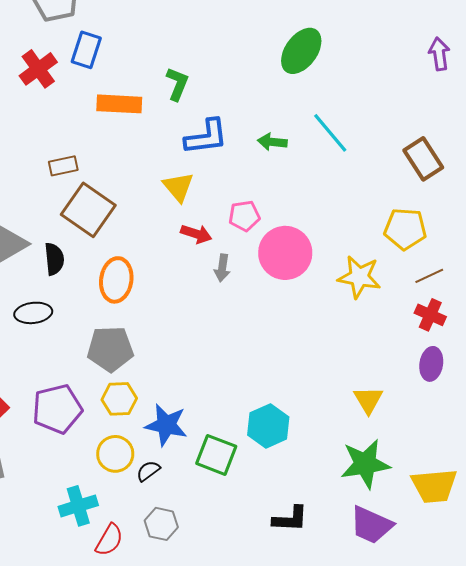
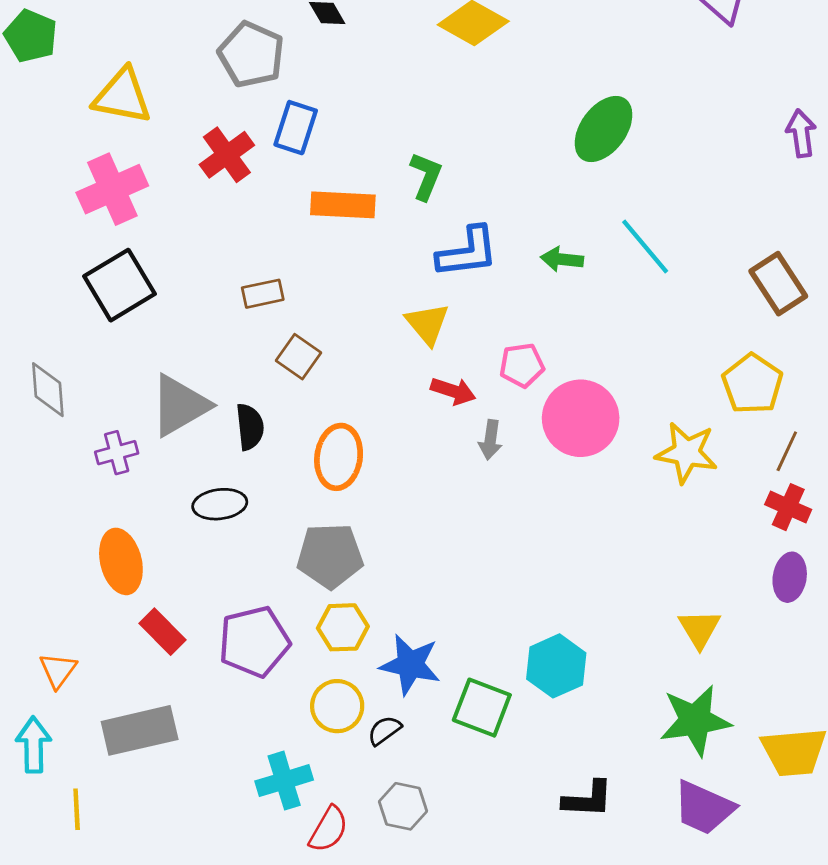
brown square: (88, 210) -> (298, 357), size x0.6
yellow pentagon: (405, 229) -> (752, 384), turned 30
brown line: (429, 276) -> (787, 451), turned -40

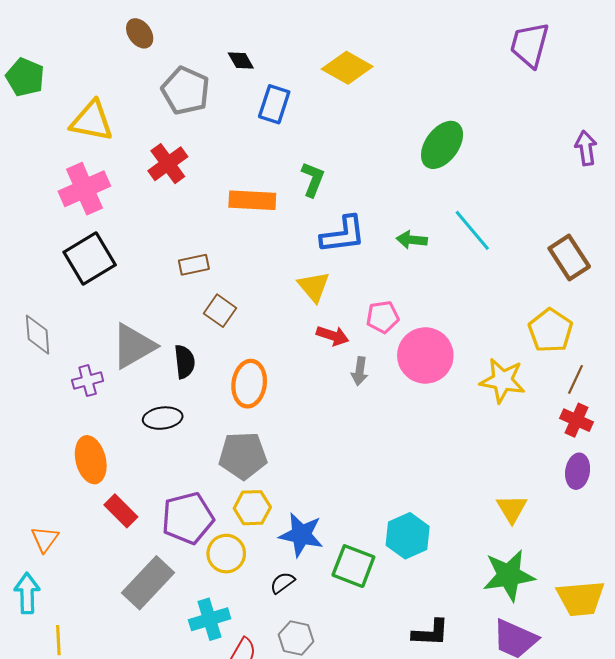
blue rectangle: (296, 128) -> (274, 104), moved
yellow circle: (337, 706) -> (226, 554), moved
gray rectangle: (140, 730) -> (148, 583), moved, turned -34

